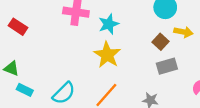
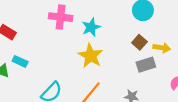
yellow arrow: (183, 32) -> (162, 48), moved
cyan rectangle: (25, 90) -> (20, 61), moved

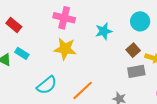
cyan star: (91, 27) -> (104, 31), moved
yellow star: (91, 56) -> (65, 49), moved, turned -30

